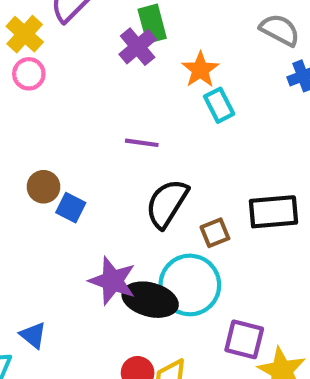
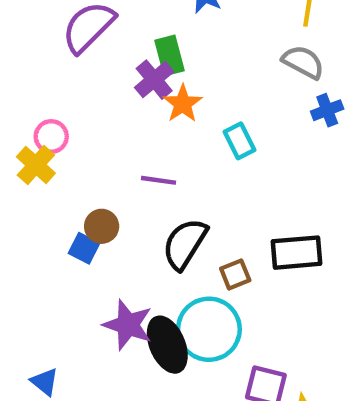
yellow cross: (25, 34) -> (36, 165), moved
orange star: (200, 70) -> (183, 104), moved
pink circle: (29, 74) -> (51, 136), moved
brown circle: (43, 187) -> (102, 226), moved
black ellipse: (150, 300) -> (167, 345), turned 52

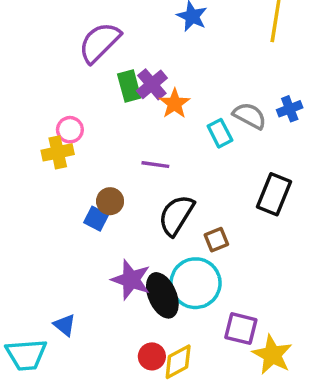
green rectangle: (169, 55) -> (129, 86), moved
gray semicircle: (303, 62) -> (250, 116), moved
yellow cross: (36, 165) -> (58, 152), turned 36
black rectangle: (297, 253) -> (274, 194), moved, turned -63

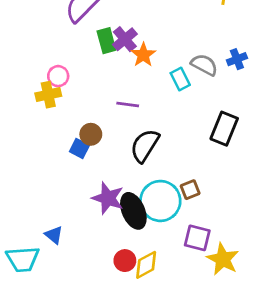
brown square: (216, 240) -> (190, 190), moved

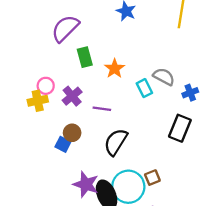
purple cross: (125, 39) -> (72, 96), moved
blue cross: (237, 59) -> (190, 93), moved

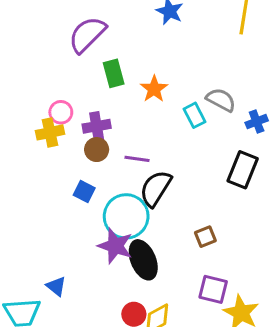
purple cross: (72, 96) -> (97, 126), turned 30
purple line: (102, 109) -> (137, 159), moved
brown circle: (72, 133) -> (97, 150), moved
cyan circle: (128, 187) -> (126, 216), moved

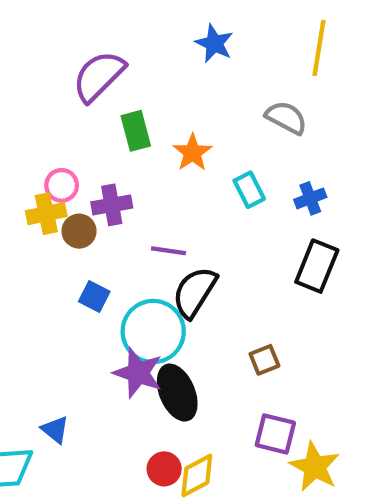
gray semicircle: (221, 100) -> (286, 118), moved
blue cross: (257, 122) -> (310, 198), moved
brown circle: (97, 150) -> (79, 231), moved

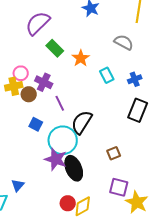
green rectangle: (136, 131) -> (55, 48), turned -30
purple cross: (112, 205) -> (44, 82), turned 36
purple line: (168, 251) -> (60, 103), moved, turned 56
blue triangle: (55, 430) -> (18, 185), turned 32

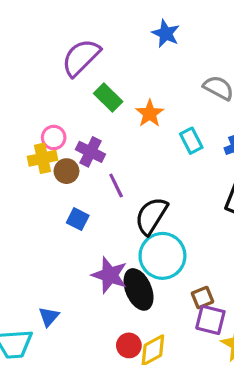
cyan circle: (63, 140) -> (162, 256), moved
brown square: (114, 153) -> (202, 297), moved

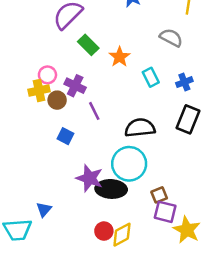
black semicircle: (151, 216) -> (140, 128), moved, turned 52
black ellipse: (138, 289) -> (111, 189), turned -64

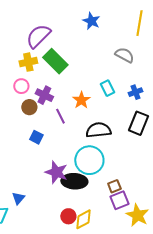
green rectangle: (88, 45) -> (55, 61), size x1.4
orange star: (120, 57) -> (81, 100), moved
yellow cross: (39, 90) -> (28, 62), moved
purple square: (165, 212) -> (119, 200), turned -36

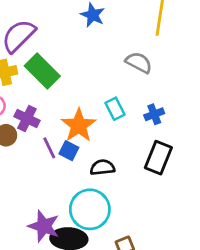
orange star: (81, 100) -> (79, 125), size x1.4
black semicircle: (98, 130) -> (102, 167), size x0.7
blue square: (36, 137) -> (69, 151), moved

